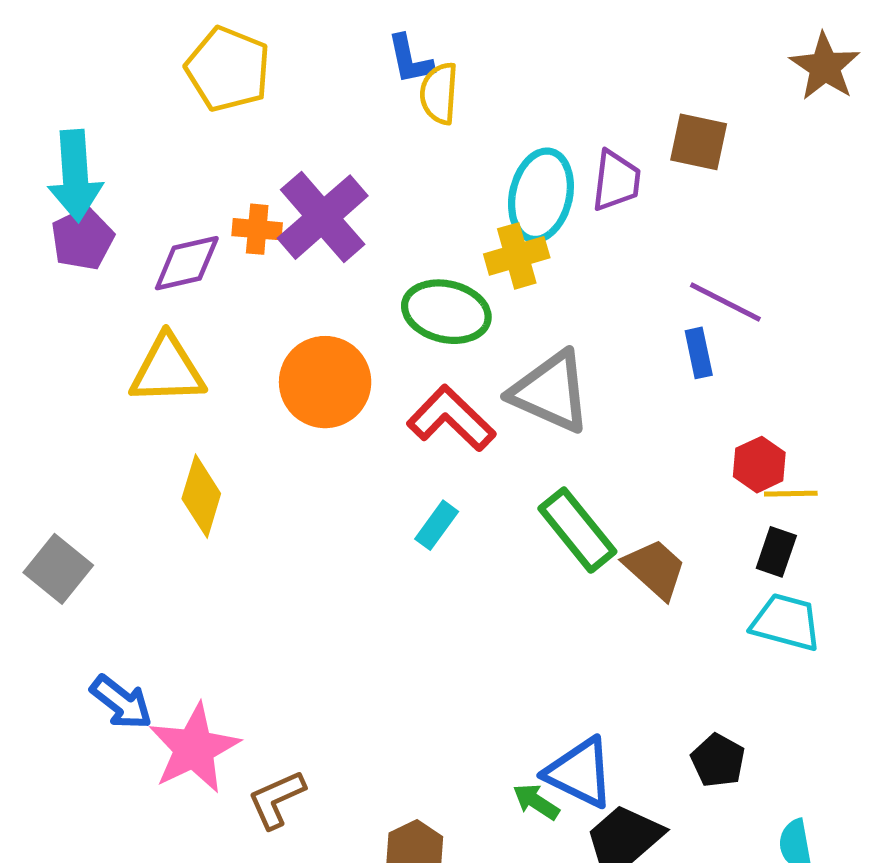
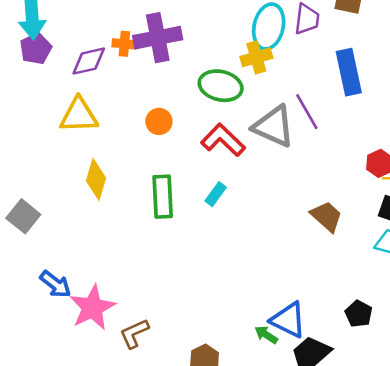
purple cross: (323, 217) -> (158, 38), turned 30
purple line: (725, 302) -> (307, 112), moved, turned 33
blue rectangle: (699, 353) -> (349, 72), moved, size x1.8
orange circle: (325, 382) -> (159, 121), size x0.6
green rectangle: (577, 530) -> (163, 197), moved, turned 36

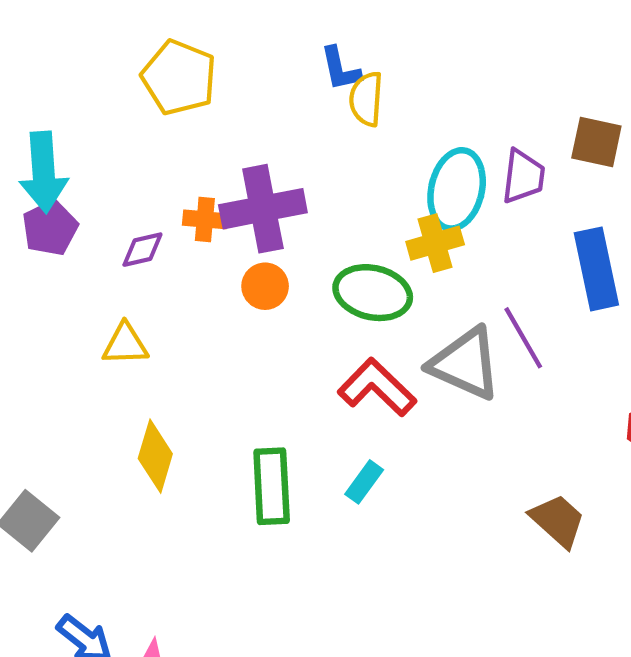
purple diamond: (89, 61) -> (142, 250), size x0.7
yellow triangle: (79, 115) -> (125, 344), size x0.7
orange circle: (159, 121) -> (265, 286), moved

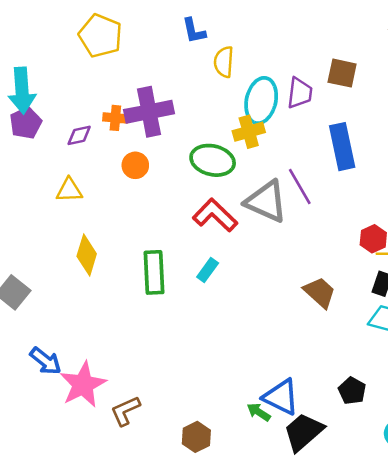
yellow semicircle: (366, 99) -> (224, 62), moved
orange circle: (265, 286) -> (135, 165), moved

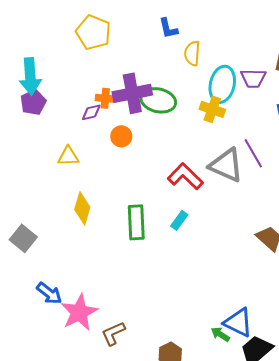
purple trapezoid: (300, 93) -> (253, 78), turned 84
yellow cross: (249, 132) -> (212, 109), turned 35
purple diamond: (79, 135) -> (91, 112), moved
green ellipse: (213, 160) -> (158, 100), moved

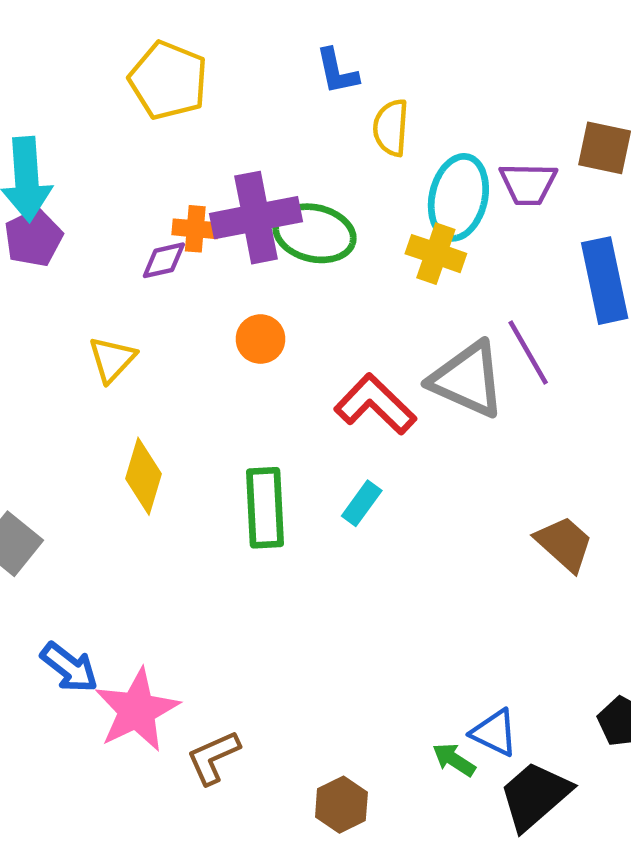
orange circle: (121, 136) -> (261, 339), moved
yellow triangle: (68, 156) -> (112, 359), turned -45
blue triangle: (238, 322) -> (494, 733), size x0.7

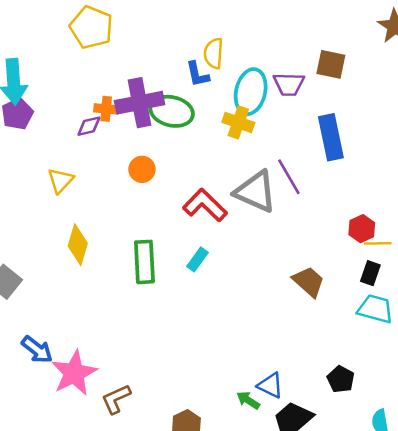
blue L-shape: (337, 71) -> (198, 74), moved

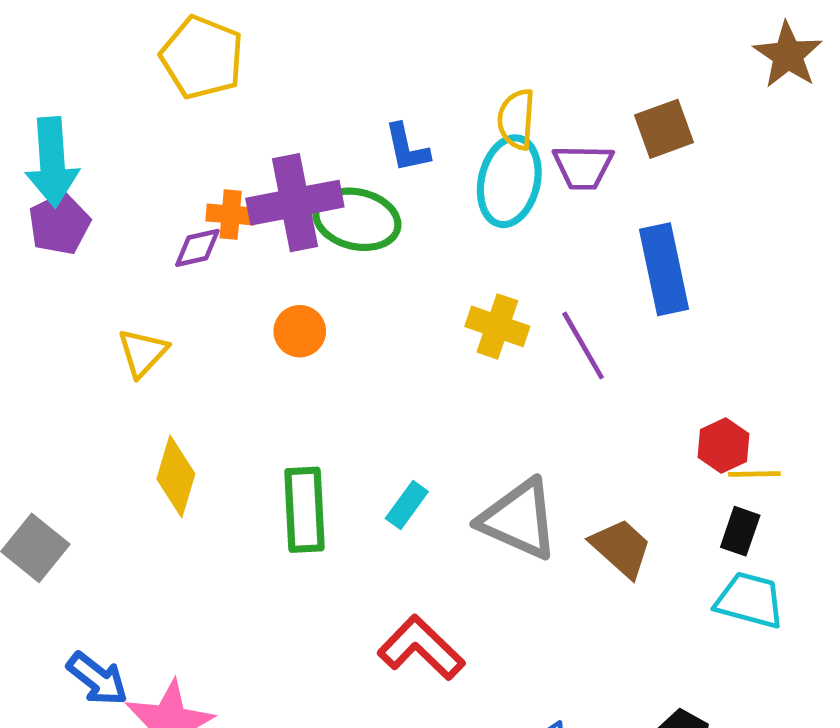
yellow semicircle: (214, 53) -> (516, 119), moved
brown square: (331, 64) -> (664, 129), turned -32
yellow cross: (238, 122) -> (497, 326), moved
gray triangle: (256, 192) -> (519, 519), moved
red L-shape: (205, 205) -> (421, 648), moved

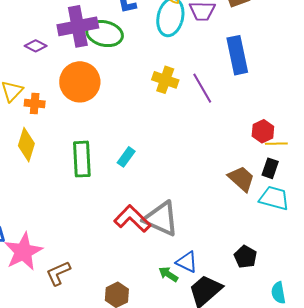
orange cross: (231, 215) -> (35, 104), moved
purple diamond: (197, 248) -> (36, 46), turned 40
orange circle: (300, 331) -> (80, 82), size x1.8
gray triangle: (519, 519) -> (161, 219), moved
brown trapezoid: (621, 548) -> (241, 179), moved

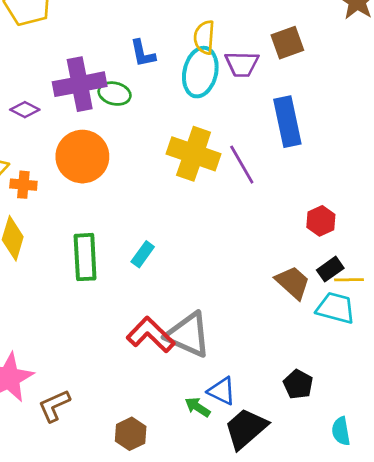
green ellipse: (105, 34) -> (115, 94), size x0.7
yellow cross: (165, 80) -> (194, 154), size x1.5
yellow line: (276, 144) -> (349, 280), moved
black rectangle: (270, 168) -> (330, 269), turned 36

